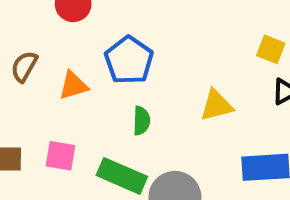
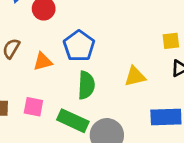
yellow square: (271, 49) -> (171, 41), turned -30
green semicircle: (141, 121) -> (86, 85), size x1.5

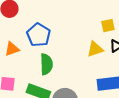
yellow triangle: (135, 76) -> (95, 49), moved

